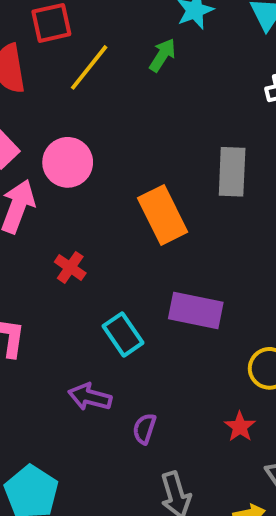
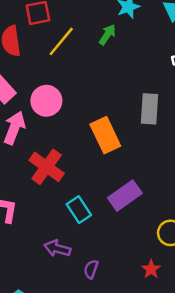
red cross: (70, 267) -> (47, 167), size x1.8
purple rectangle: (196, 310) -> (125, 196), turned -48

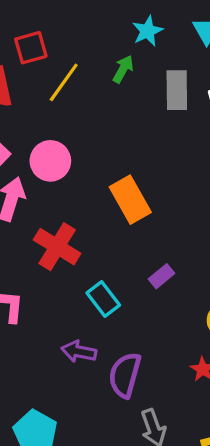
gray rectangle: (150, 109) -> (177, 90), moved
purple rectangle: (125, 196) -> (161, 276), size x0.6
purple semicircle: (91, 269) -> (125, 375), size x1.8

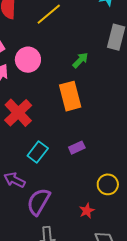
green arrow: (123, 69) -> (80, 60), moved
cyan rectangle: (103, 299) -> (38, 152), turned 60

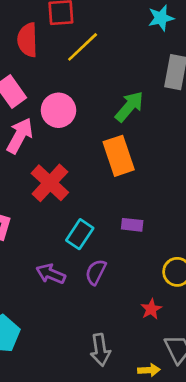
green arrow: (80, 60) -> (129, 106), size x1.4
purple rectangle: (77, 148) -> (132, 225), turned 35
purple semicircle: (39, 202) -> (96, 272), moved, size x0.7

